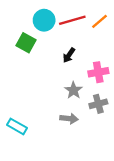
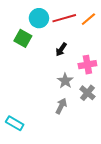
gray cross: (98, 104) -> (87, 93), turned -35
gray arrow: (69, 119) -> (61, 106), turned -70
cyan rectangle: (17, 126) -> (15, 123), moved

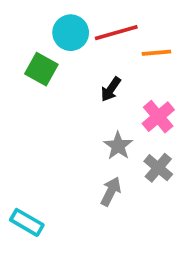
orange line: (88, 19) -> (156, 53), moved, turned 35
pink cross: (87, 65) -> (158, 117), turned -30

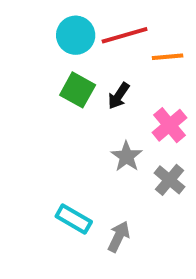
green square: (41, 69) -> (78, 90), moved
gray arrow: (111, 191) -> (119, 237), moved
cyan rectangle: (27, 222) -> (74, 219), moved

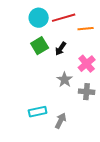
green square: (78, 90) -> (40, 46), turned 30
gray cross: (170, 180) -> (87, 92), turned -35
cyan rectangle: (74, 219) -> (38, 112), turned -42

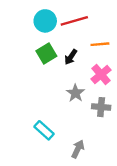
orange line: (86, 29) -> (100, 44), moved
cyan rectangle: (38, 112) -> (44, 130), turned 54
gray arrow: (61, 121) -> (78, 149), moved

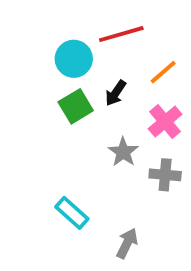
cyan circle: (45, 21) -> (74, 59), moved
orange line: (100, 44) -> (163, 72), turned -36
green square: (46, 54) -> (76, 106), moved

